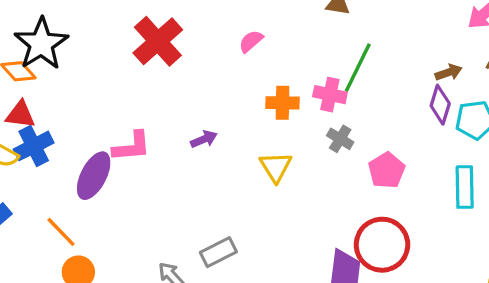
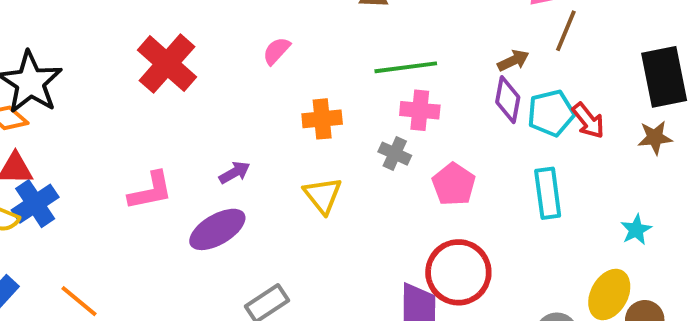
green line: (358, 68) -> (406, 67), turned 63
pink cross: (330, 95) -> (420, 110), moved
purple ellipse: (94, 176) -> (217, 229), moved, turned 39

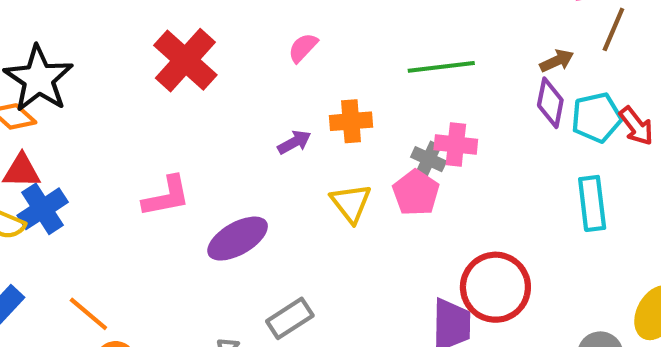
pink cross: (420, 110) -> (456, 145), moved
purple arrow: (234, 173) -> (294, 142), moved
pink pentagon: (454, 184) -> (416, 193), moved

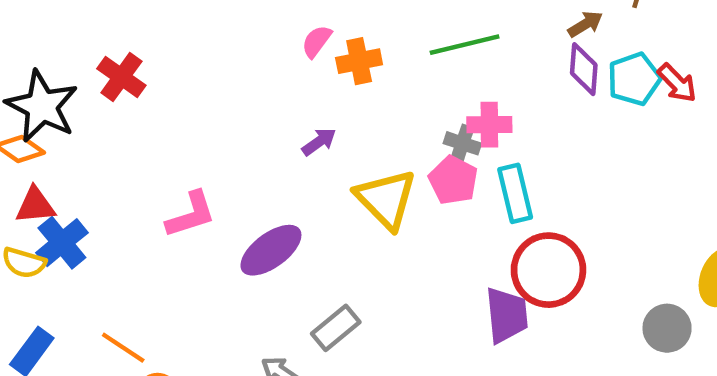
red cross: (185, 60) -> (121, 77), moved, size x0.7
orange cross: (351, 121) -> (359, 61), moved
yellow triangle: (351, 203) -> (386, 199), size x1.4
cyan rectangle: (592, 203) -> (515, 193), moved

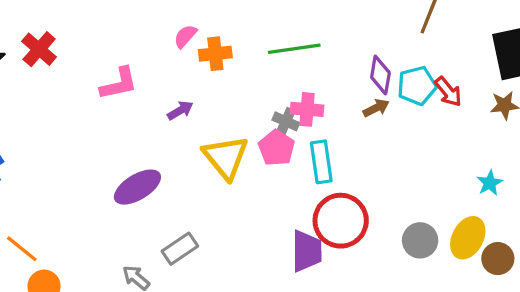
brown arrow: (585, 24) -> (376, 108), moved
pink L-shape: (191, 215) -> (119, 84), moved
gray circle: (667, 328) -> (420, 240), moved

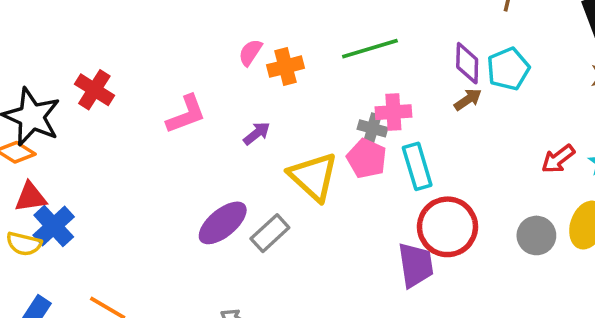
red arrow: (448, 92) -> (558, 159), moved, turned 100
gray rectangle: (180, 249) -> (270, 233), moved

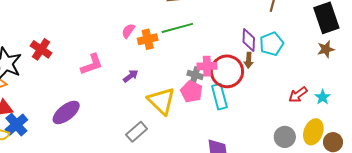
green line: (370, 49) -> (177, 28), moved
brown arrow: (468, 99) -> (249, 60), turned 126
purple ellipse: (223, 223) -> (66, 112), moved
red circle: (447, 227) -> (227, 71), moved

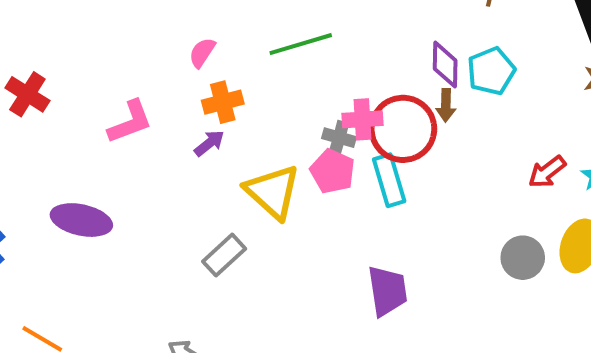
orange cross: (148, 39) -> (223, 102), moved
purple ellipse: (66, 112) -> (81, 220), turned 52

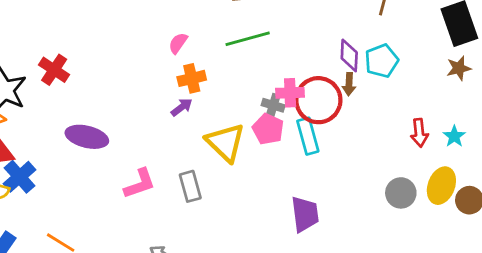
pink L-shape: (130, 122) -> (140, 184), moved
red arrow: (547, 172) -> (419, 133), turned -60
purple ellipse: (81, 220) -> (87, 137), moved
gray rectangle: (224, 255) -> (190, 186), turned -64

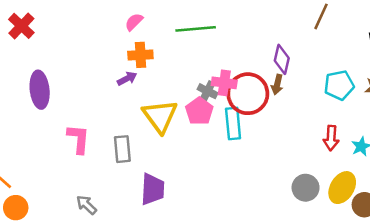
cyan pentagon: (382, 61) -> (339, 85), moved
purple ellipse: (87, 137) -> (40, 90), turned 60
pink L-shape: (140, 184) -> (78, 139), turned -76
purple trapezoid: (305, 214) -> (153, 189), moved

